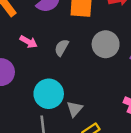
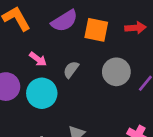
cyan circle: (49, 94) -> (42, 93), moved

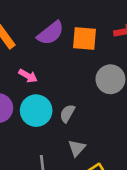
gray semicircle: (71, 70) -> (67, 113), moved

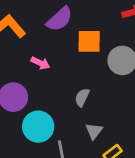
orange square: (85, 38) -> (89, 41), moved
cyan circle: (36, 111) -> (38, 127), moved

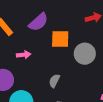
pink arrow: (40, 63) -> (24, 55), turned -32

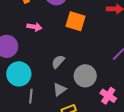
gray circle: (85, 54) -> (85, 76), moved

